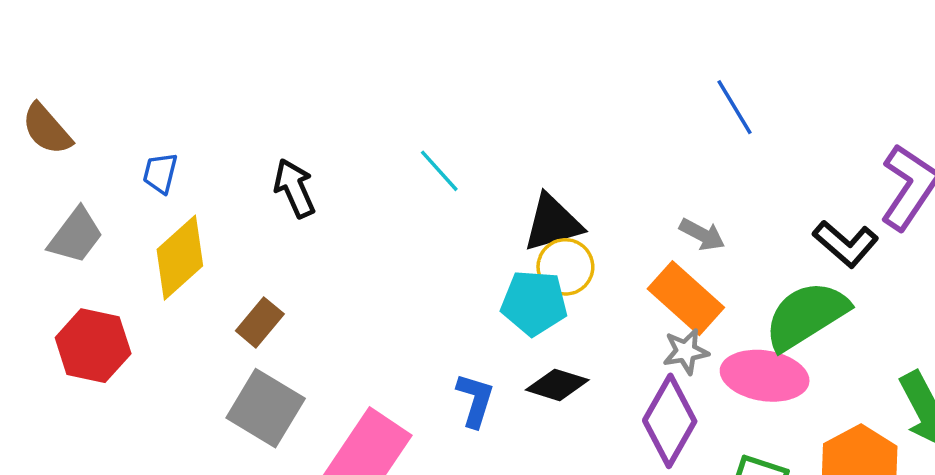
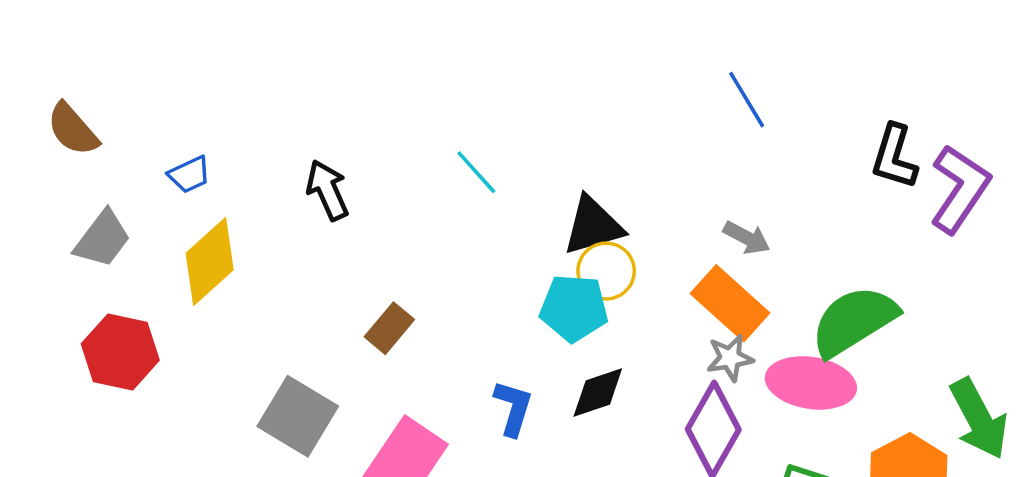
blue line: (734, 107) -> (747, 100), moved
blue trapezoid: (160, 173) -> (189, 175), turned -129
black L-shape: (846, 244) -> (894, 157), moved, turned 66
brown rectangle: (260, 322) -> (389, 328), moved
black diamond: (557, 385) -> (598, 392), turned -36

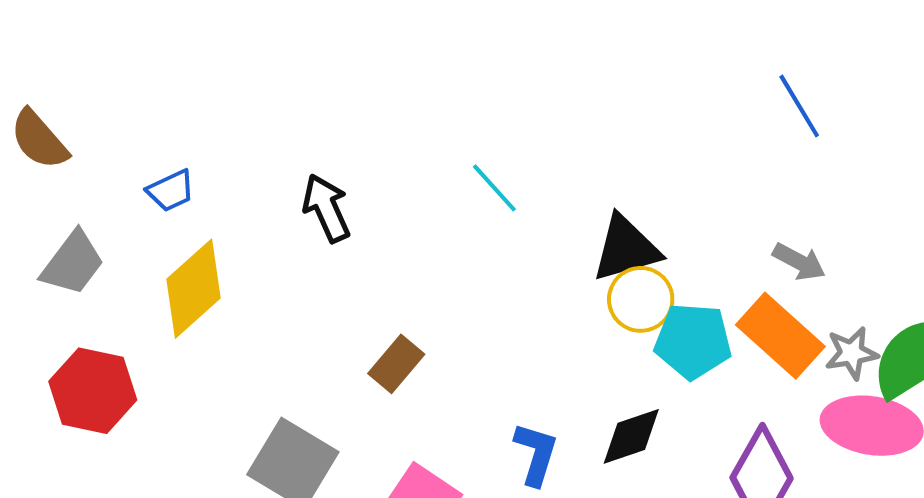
cyan pentagon: (574, 308) -> (693, 341), moved
gray star: (730, 358) -> (852, 353), moved

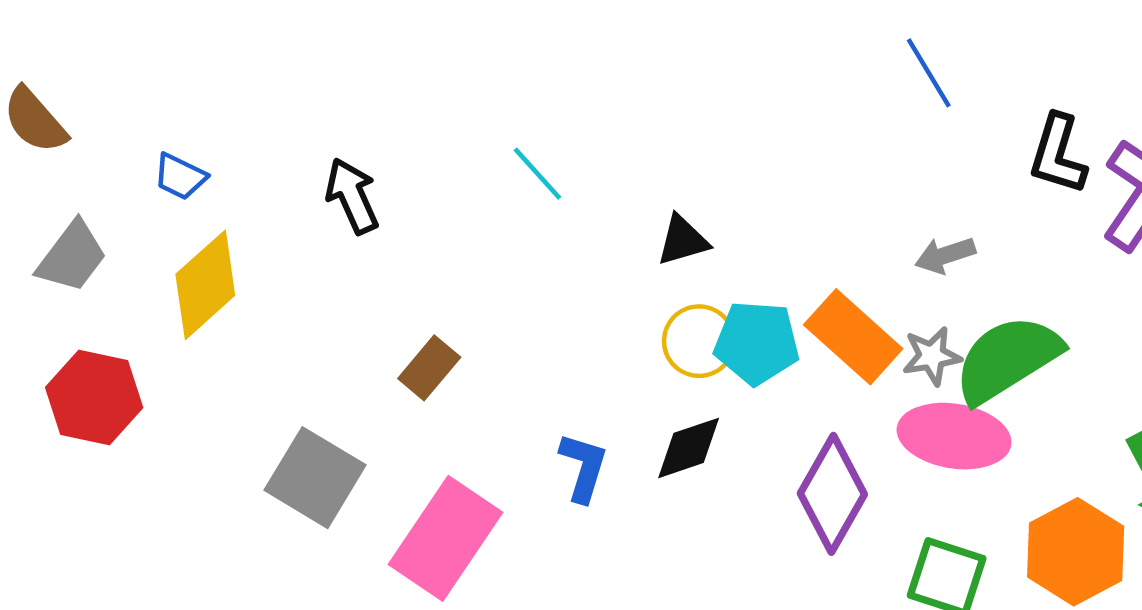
blue line: (799, 106) -> (929, 73), moved
blue trapezoid: (171, 191) -> (180, 177), turned 51
black triangle: (626, 248) -> (683, 240), size x0.7
gray arrow: (799, 262) -> (945, 255), moved, turned 134
yellow circle: (641, 299) -> (699, 341), moved

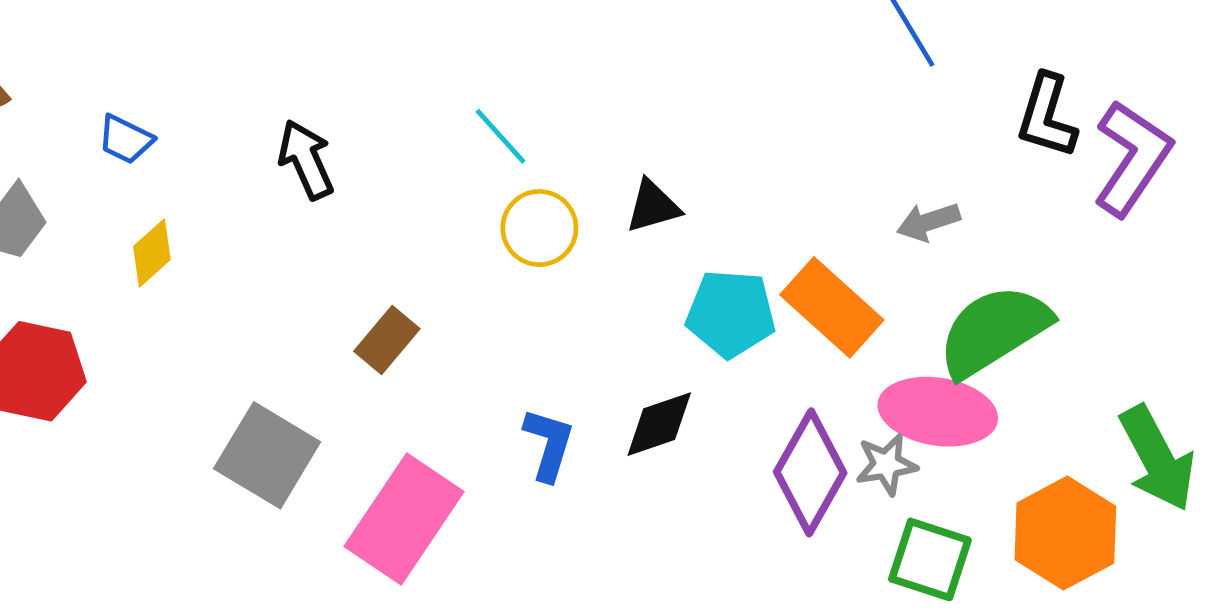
yellow diamond: (205, 285) -> (152, 253), size x0.6
yellow circle: (699, 341) -> (539, 228), moved
gray star: (932, 356) -> (886, 465), moved

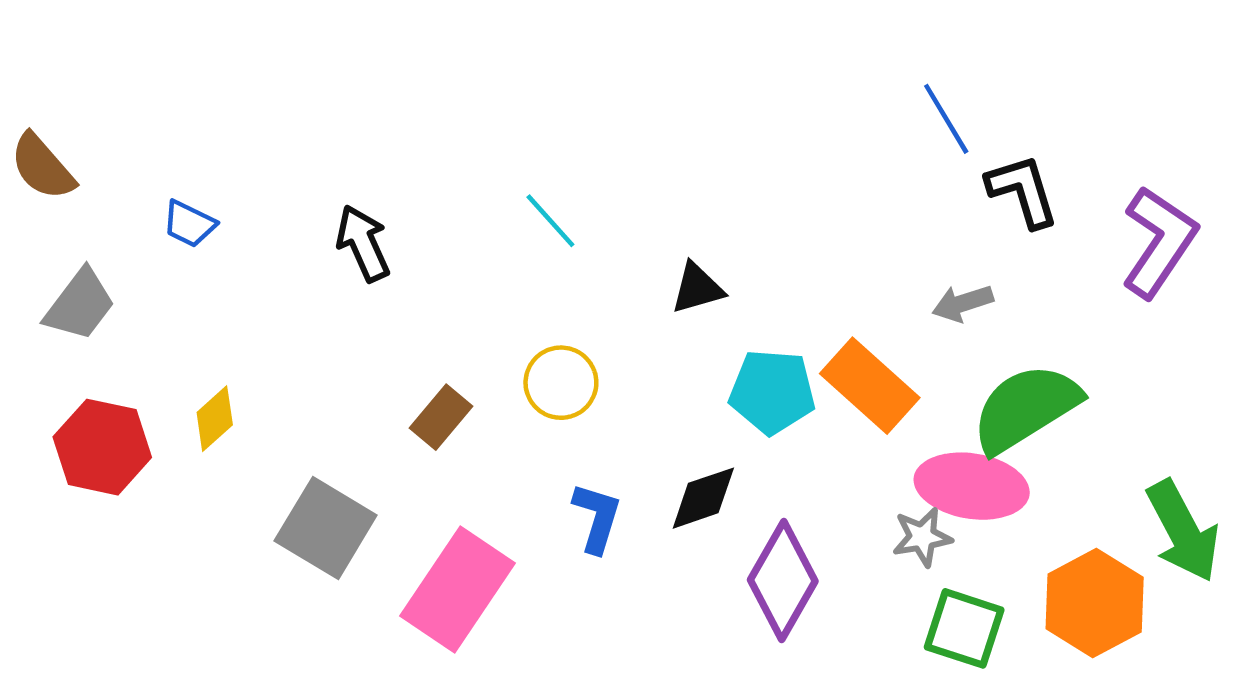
black L-shape: (1047, 116) -> (1023, 191), moved, turned 146
yellow circle: (539, 228) -> (561, 383), moved
yellow diamond: (152, 253) -> (215, 419), moved
purple diamond: (810, 472) -> (783, 581), moved

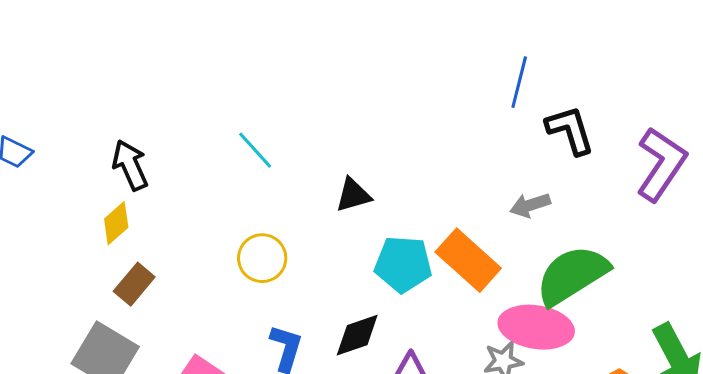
blue line: (946, 119) -> (519, 82), turned 45
brown rectangle: (441, 417) -> (134, 284), moved
yellow diamond: (215, 419) -> (116, 223), moved

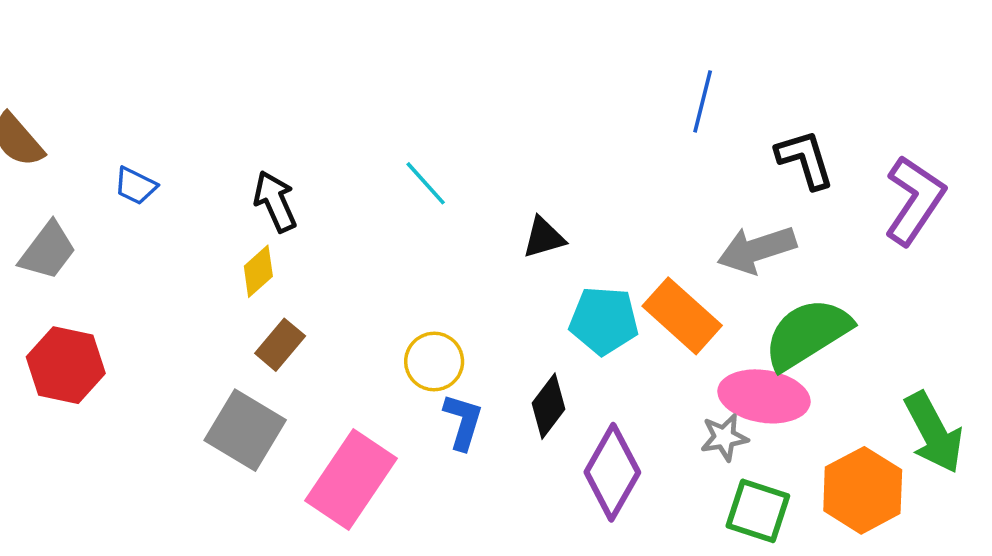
blue line: (519, 82) -> (703, 101), moved
gray arrow: (530, 205) -> (757, 250), size x1.6
yellow circle: (262, 258) -> (434, 362), moved
black diamond: (357, 335) -> (548, 406), turned -34

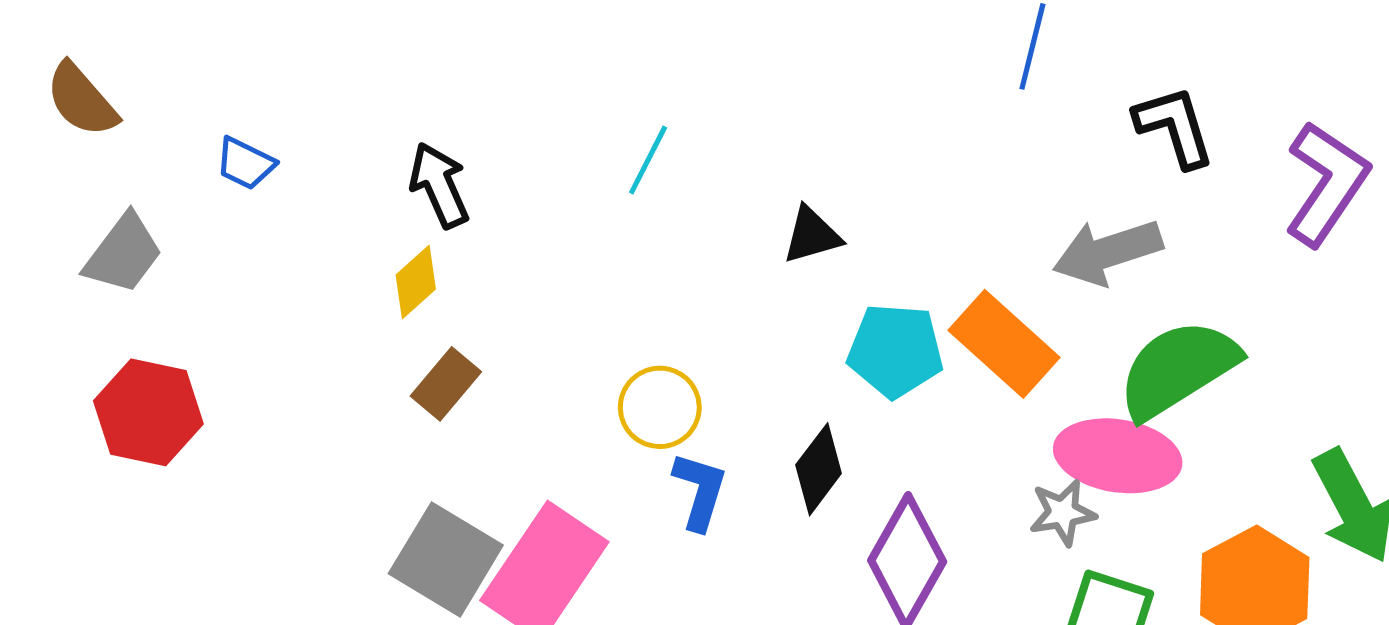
cyan line: (426, 183) -> (648, 160), turned 69
gray square: (245, 430) -> (446, 559), moved

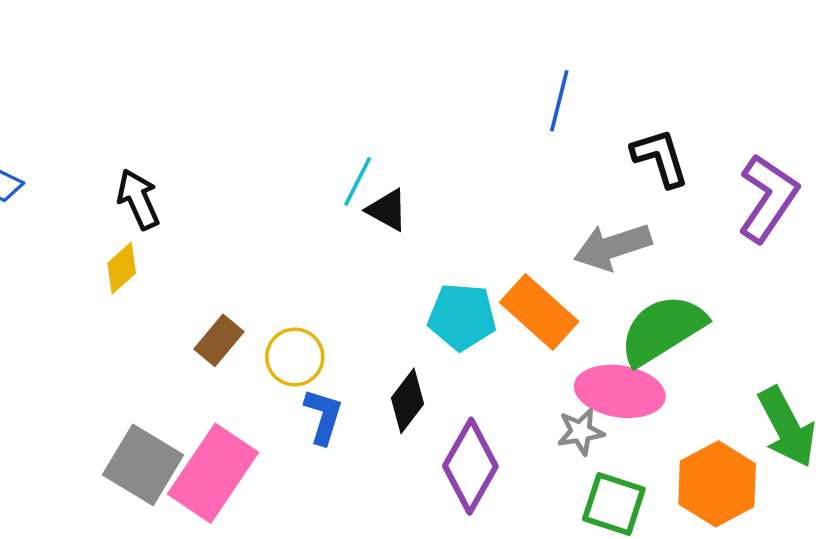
cyan line: (648, 160) -> (358, 181), moved
black triangle: (812, 235) -> (387, 210), moved, turned 45
brown rectangle: (446, 384) -> (219, 340), moved

